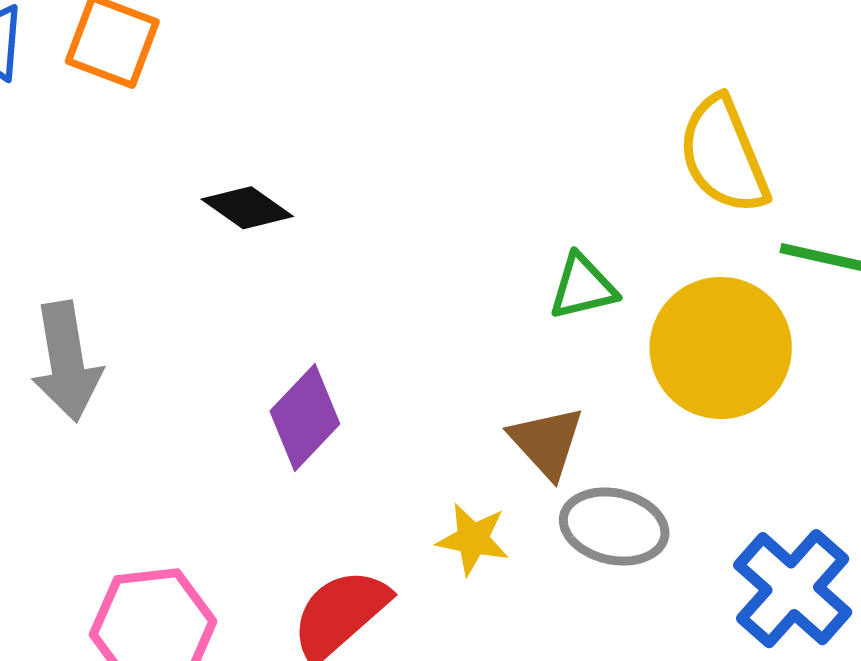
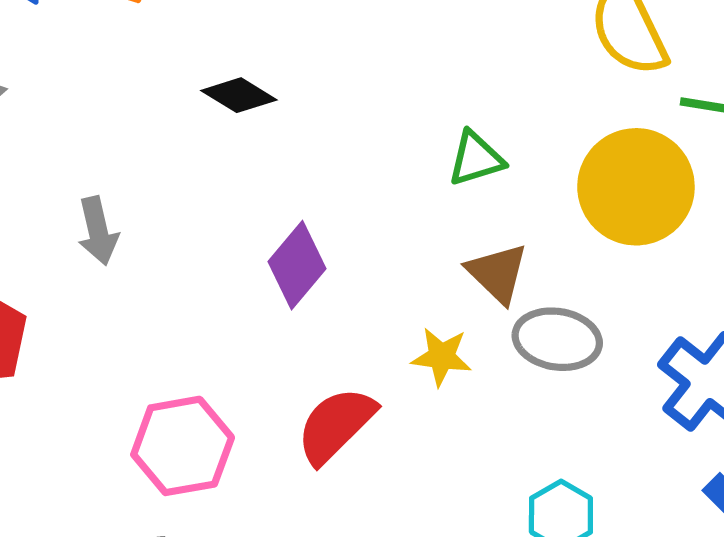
green triangle: (583, 287) -> (476, 159), moved
gray arrow: (67, 361) -> (98, 231), size x0.7

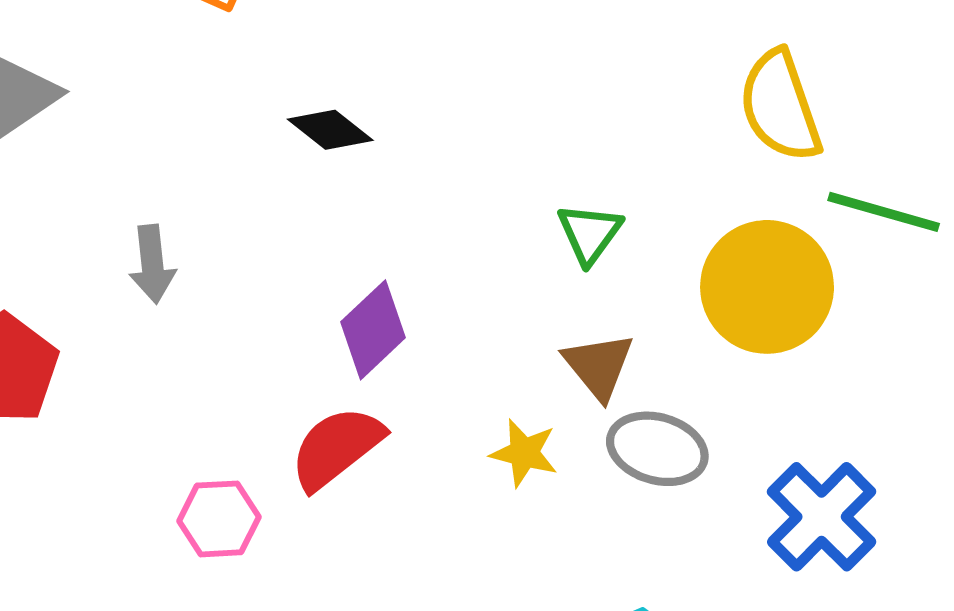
green triangle: (476, 159) -> (590, 233), turned -44
red semicircle: (336, 425) -> (337, 448), moved
pink hexagon: (183, 446) -> (219, 519), size x0.7

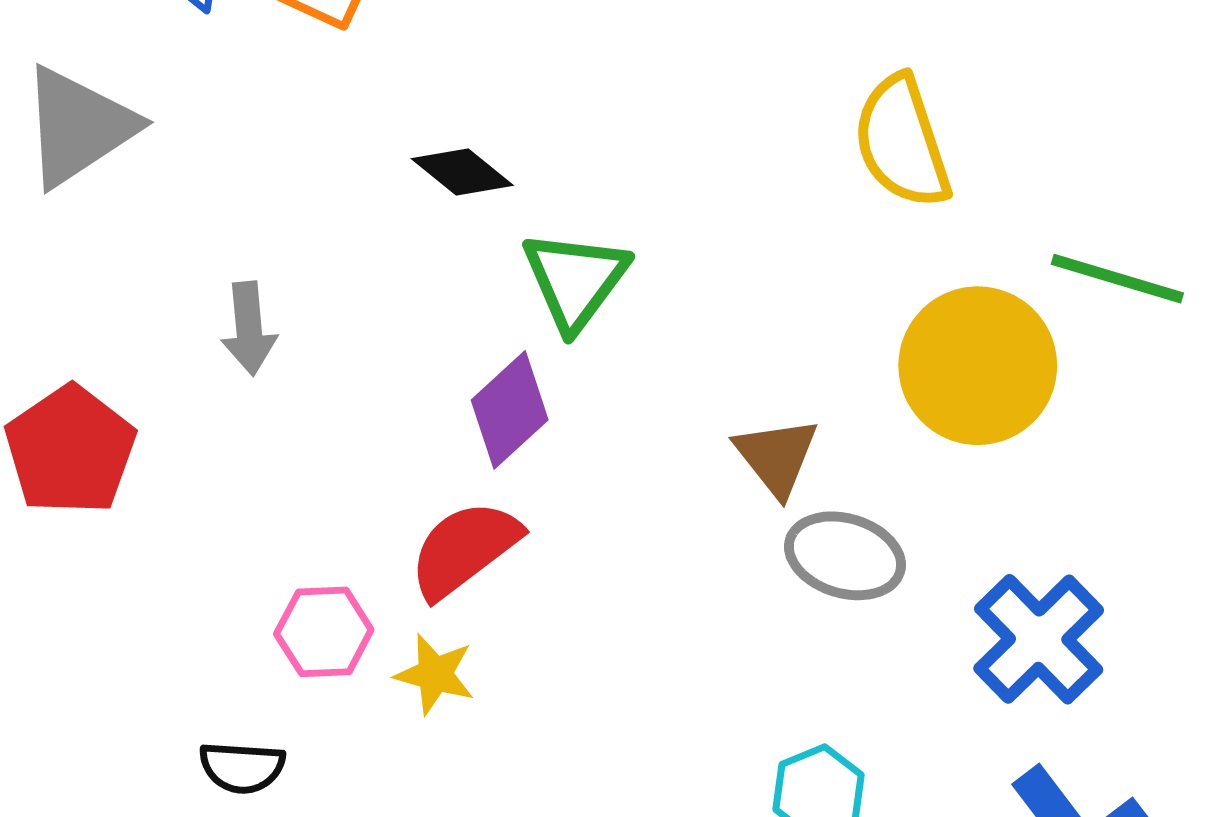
yellow semicircle: (780, 106) -> (902, 142), moved
green triangle: (590, 233) -> (575, 280), moved, size x1.4
yellow star: (524, 453) -> (435, 674), moved

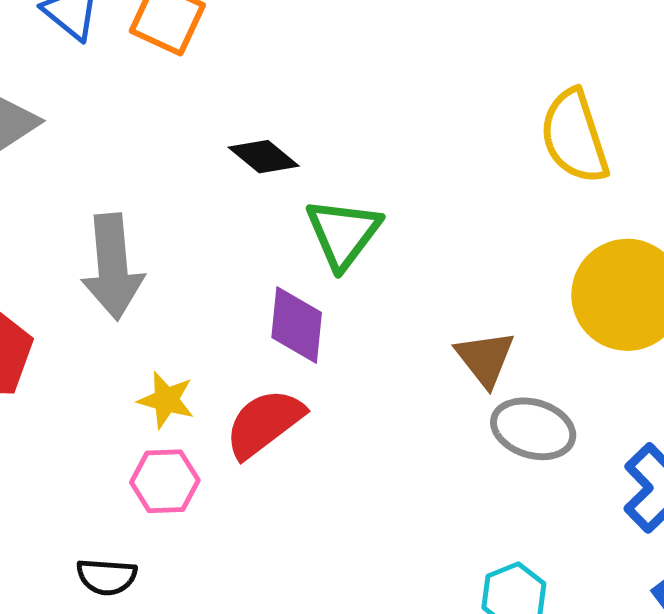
gray arrow: (249, 328) -> (113, 267), size x1.6
purple diamond: (510, 410) -> (297, 325), turned -42
yellow star: (435, 674) -> (166, 400), moved

